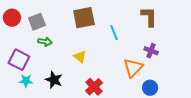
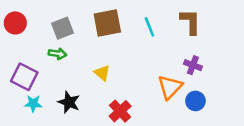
gray square: (37, 22) -> (63, 28), moved
cyan line: (114, 33) -> (149, 27), moved
blue circle: (150, 88) -> (195, 101), moved

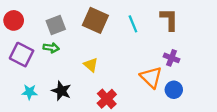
brown square: (107, 23) -> (95, 20), turned 35
purple square: (24, 77) -> (22, 55), moved
orange triangle: (170, 87) -> (151, 77), turned -30

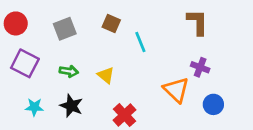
brown square: (95, 20) -> (111, 23), size x0.6
cyan line: (133, 24) -> (140, 42), moved
green arrow: (51, 48) -> (69, 71), moved
blue circle: (174, 90) -> (213, 104), moved

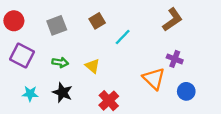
brown L-shape: (197, 22) -> (172, 20), turned 55
brown square: (111, 23) -> (97, 21), turned 35
cyan line: (140, 42) -> (123, 37), turned 66

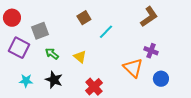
gray square: (57, 25) -> (40, 31), moved
green arrow: (60, 62) -> (52, 54), turned -152

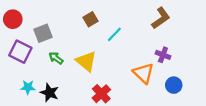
yellow triangle: (80, 57) -> (86, 61), size x1.5
black star: (54, 80) -> (50, 93), moved

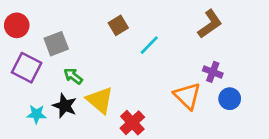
yellow triangle: (86, 61) -> (100, 100), moved
blue circle: (174, 85) -> (230, 99), moved
black star: (50, 93) -> (65, 106), moved

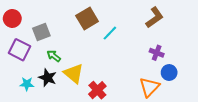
brown square: (118, 25) -> (87, 18), size x1.5
orange triangle: (187, 96) -> (149, 87), moved, turned 30

